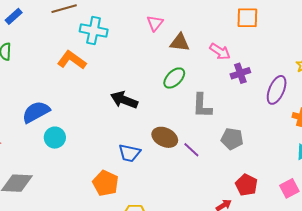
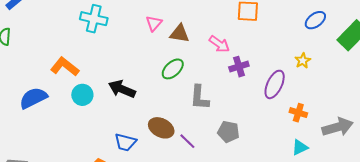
pink triangle: (155, 23) -> (154, 23), moved
orange L-shape: (72, 60) -> (65, 67), moved
cyan circle: (55, 138) -> (82, 95), moved

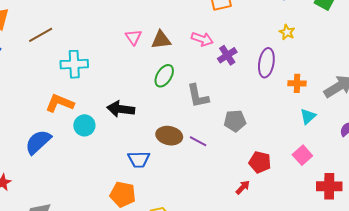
cyan cross: (94, 19) -> (74, 64), moved

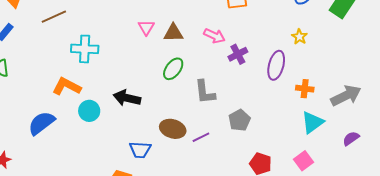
cyan triangle: (308, 116) -> (313, 122), size x1.4
gray pentagon: (235, 121) -> (239, 120), turned -30
purple line: (198, 141) -> (201, 137), turned -60

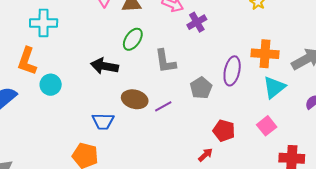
purple ellipse: (276, 65) -> (232, 71), moved
orange L-shape: (67, 86) -> (27, 61), turned -96
orange cross: (305, 89) -> (265, 54), size x1.5
black arrow: (127, 98) -> (104, 66), moved

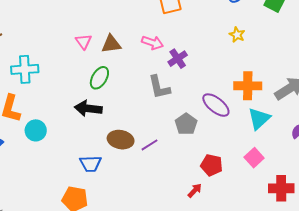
green ellipse: (133, 39) -> (99, 78), moved
gray L-shape: (165, 61) -> (159, 87), moved
purple ellipse: (232, 71) -> (216, 105), turned -60

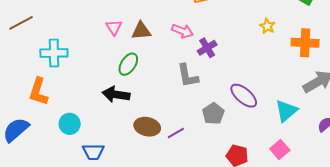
orange cross: (248, 86) -> (305, 43), moved
cyan circle: (36, 130) -> (70, 124), moved
blue trapezoid: (90, 164) -> (93, 152), moved

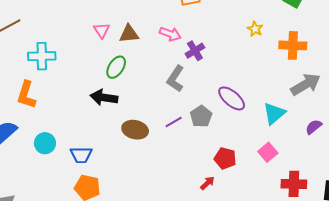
gray L-shape: (188, 76) -> (175, 79), turned 44
cyan circle: (70, 124) -> (45, 143), moved
purple line: (176, 133) -> (174, 122), moved

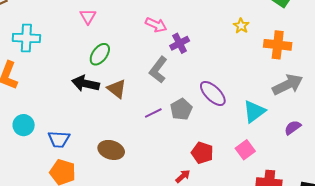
brown triangle: (129, 34) -> (117, 89), moved, turned 40
brown ellipse: (135, 130) -> (111, 150), moved

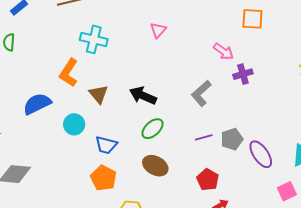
green ellipse: (100, 54) -> (153, 129), moved
gray L-shape: (158, 70) -> (201, 93), moved
brown triangle: (117, 89) -> (99, 94), moved
purple ellipse: (213, 93) -> (261, 154), moved
red pentagon: (202, 153) -> (208, 180), moved

